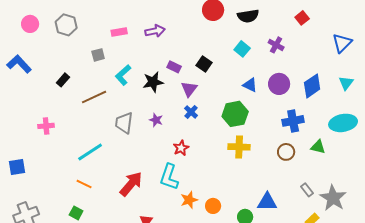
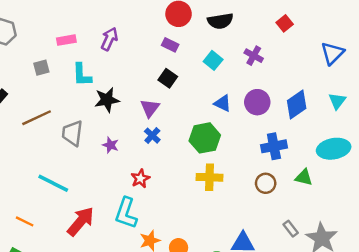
purple arrow: (155, 31) -> (109, 39), turned -54
purple rectangle: (174, 67) -> (170, 45), moved
cyan L-shape: (123, 75) -> (82, 75), moved, turned -50
gray trapezoid: (124, 123) -> (72, 133), moved
cyan line: (90, 152) -> (53, 183), moved, turned 60

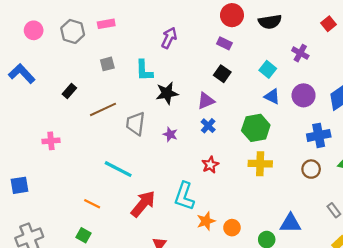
pink rectangle: (66, 40) -> (106, 24), moved
cyan square: (213, 60) -> (268, 69), moved
purple triangle: (150, 108) -> (206, 101), turned 30
red star: (140, 179) -> (210, 165), moved

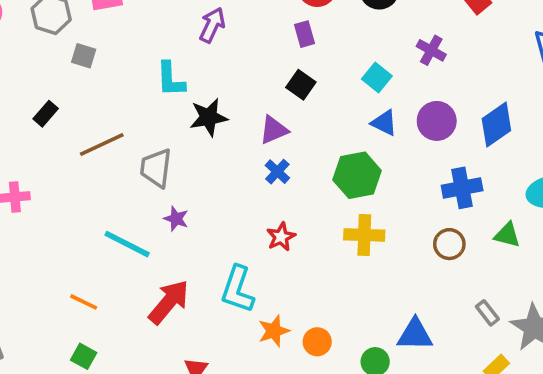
purple rectangle: (224, 43) -> (305, 34), turned 48
gray square: (107, 64) -> (84, 56), moved, turned 32
purple star: (170, 134) -> (176, 219), moved
green square: (83, 235) -> (84, 356), moved

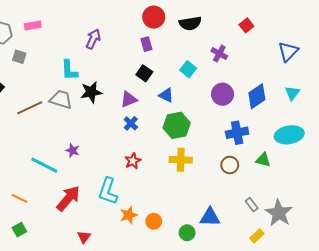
blue triangle: (384, 123) -> (166, 95), moved
gray trapezoid: (156, 168) -> (61, 99), moved, turned 100
green square: (84, 356) -> (19, 230), turned 32

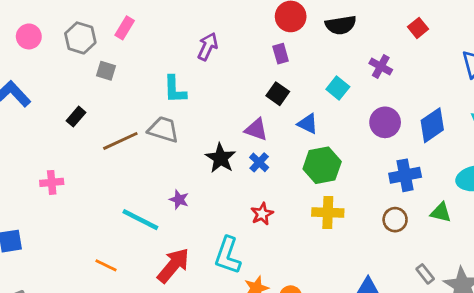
pink rectangle: (33, 25) -> (125, 28), turned -49
black star: (91, 92) -> (221, 158), moved, turned -30
purple triangle: (129, 99) -> (256, 129), turned 42

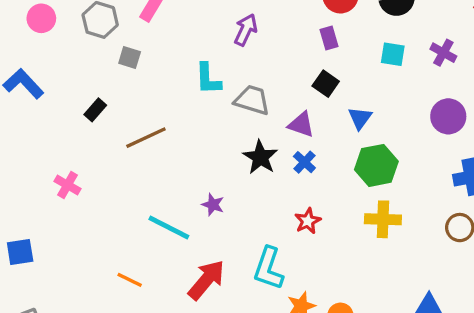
cyan square: (338, 88) -> (393, 54), moved, turned -30
blue triangle: (308, 124) -> (360, 118), turned 40
gray trapezoid: (163, 129) -> (252, 100), moved
pink cross: (52, 182) -> (67, 185), turned 35

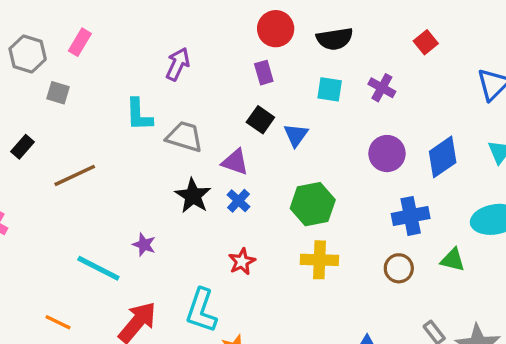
blue triangle: (360, 118) -> (296, 135), moved

